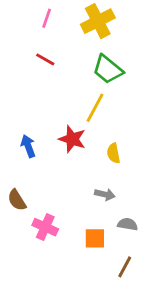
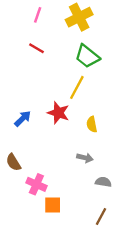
blue arrow: (28, 146) -> (23, 119), turned 66
orange square: (95, 238) -> (53, 205), moved

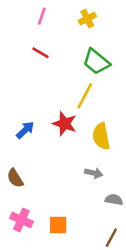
yellow cross: (79, 17) -> (87, 19), size x0.6
yellow semicircle: (92, 124) -> (101, 136), size x1.5
pink cross: (36, 184) -> (21, 220), moved

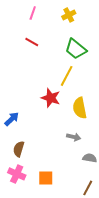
blue arrow: (25, 130) -> (12, 119), moved
brown semicircle: (15, 178) -> (19, 149), moved, turned 49

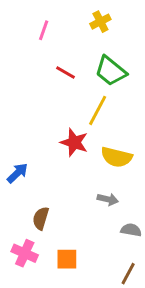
pink line: (33, 13) -> (44, 30), moved
red line: (32, 42) -> (66, 73), moved
yellow semicircle: (80, 108) -> (117, 157), turned -65
brown semicircle: (19, 149) -> (41, 218), moved

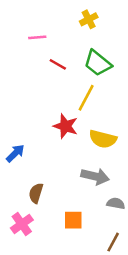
pink line: (44, 30) -> (37, 37), moved, turned 66
gray arrow: (108, 199) -> (95, 176), size x1.5
pink cross: (25, 253) -> (22, 224), turned 30
orange square: (67, 259) -> (73, 220), moved

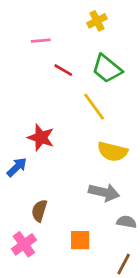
yellow line: (86, 98) -> (94, 107), turned -64
red star: (66, 126) -> (41, 138), moved

